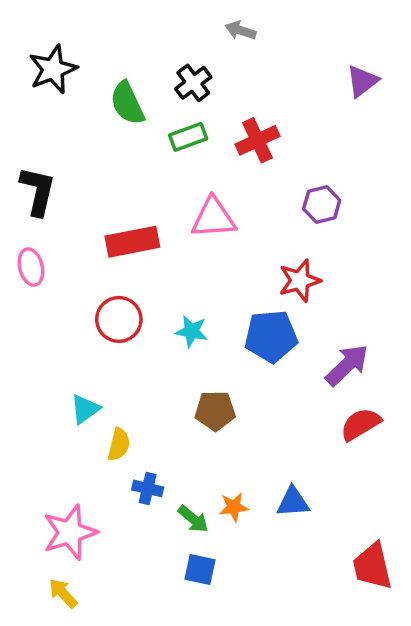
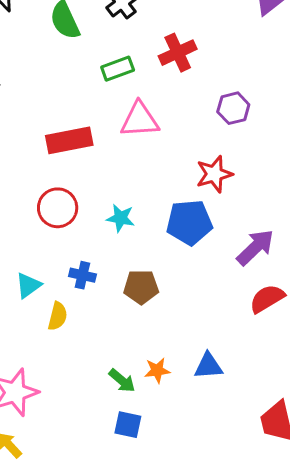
green rectangle: (188, 137) -> (118, 69), moved
blue cross: (148, 488) -> (82, 275), moved

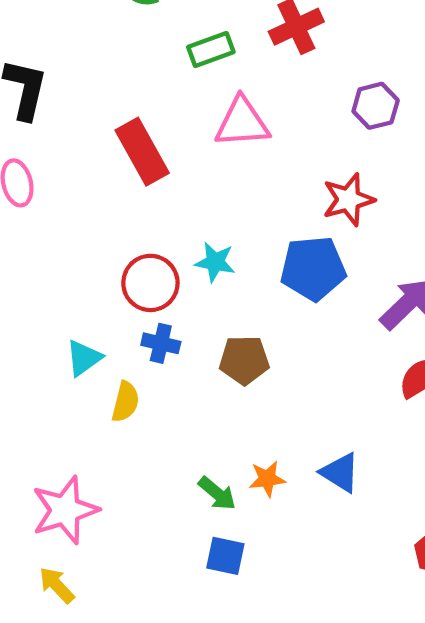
red rectangle: (69, 140) -> (142, 152), turned 72
red circle: (58, 208) -> (150, 283), moved
blue triangle: (208, 366) -> (340, 473), turned 36

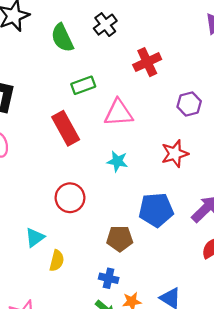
green rectangle: (211, 50) -> (83, 85), moved
cyan star: (215, 262) -> (117, 161), moved
blue pentagon: (313, 268) -> (156, 210), moved
blue cross: (161, 343) -> (109, 278), moved

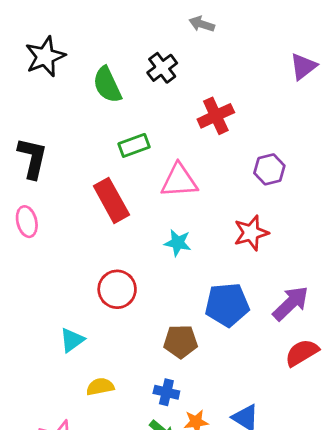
yellow semicircle: (57, 261) -> (100, 387), moved, turned -115

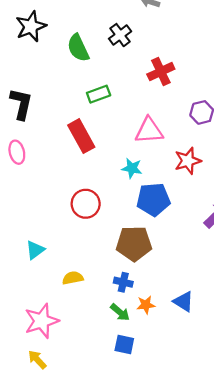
pink triangle: (179, 181) -> (149, 131), moved
blue pentagon: (227, 305) -> (153, 199), moved
cyan triangle: (72, 340) -> (35, 250), moved
brown pentagon: (181, 341) -> (134, 244), size x1.4

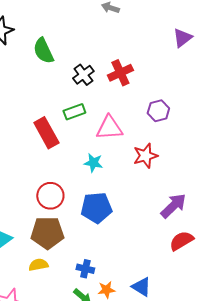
black cross: (120, 35) -> (83, 75), moved
green rectangle: (99, 94) -> (74, 112), moved
blue pentagon: (153, 199) -> (96, 208), moved
brown pentagon: (134, 244) -> (47, 233), moved

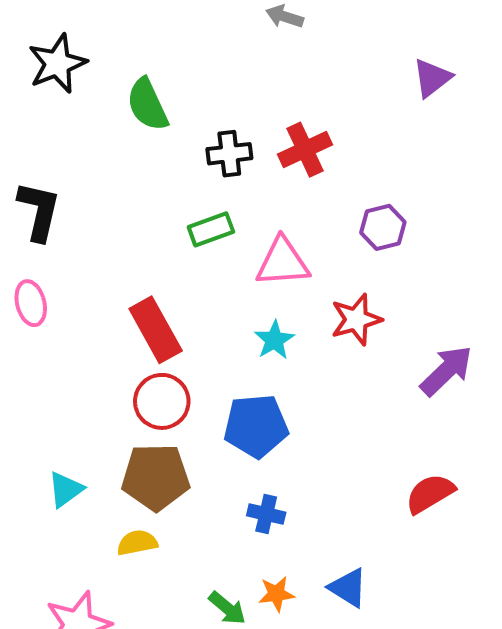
black cross: (83, 75) -> (229, 154), turned 30
red rectangle: (46, 133) -> (156, 330), moved
cyan star: (93, 163) -> (274, 340), moved, turned 30
purple arrow: (173, 206) -> (446, 371), moved
blue cross: (85, 269) -> (266, 514), moved

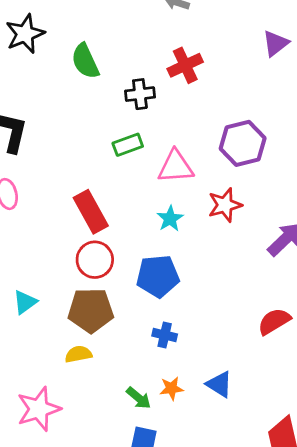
red cross: (305, 150) -> (185, 65), moved
purple hexagon: (383, 227) -> (243, 143), size x1.5
cyan triangle: (66, 489) -> (25, 302), moved

